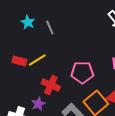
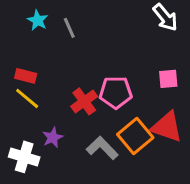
yellow line: (37, 60) -> (27, 98), moved, turned 72
red cross: (51, 85) -> (84, 101), moved, turned 30

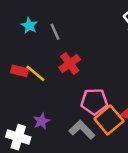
pink pentagon: (116, 92) -> (94, 102), moved
yellow line: (27, 98) -> (35, 73), moved
red cross: (84, 101) -> (70, 64), moved

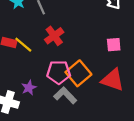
pink pentagon: (94, 102) -> (59, 72), moved
orange square: (109, 120) -> (78, 73), moved

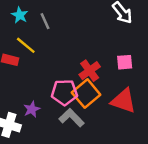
red cross: (54, 36) -> (90, 71), moved
yellow line: (23, 45) -> (26, 45), moved

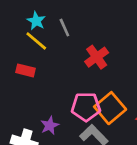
yellow line: (26, 45) -> (36, 41), moved
red cross: (90, 71) -> (97, 57), moved

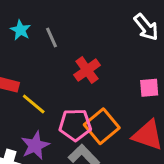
yellow line: (36, 41) -> (34, 104), moved
purple star: (50, 126) -> (35, 145), size x1.4

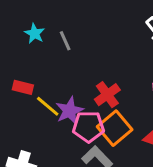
red cross: (87, 70) -> (107, 95), moved
purple star: (35, 145) -> (69, 111), moved

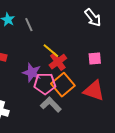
yellow line: (48, 106) -> (51, 51), moved
purple star: (69, 111) -> (32, 73), turned -30

